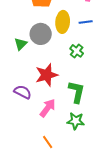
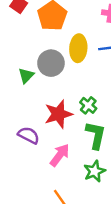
green cross: (77, 51) -> (88, 105), moved
green star: (76, 121) -> (94, 171), turned -30

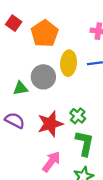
green triangle: (26, 76) -> (20, 88), turned 35
purple semicircle: (29, 135) -> (15, 120), moved

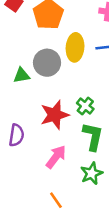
purple semicircle: (15, 120) -> (16, 135), moved, turned 72

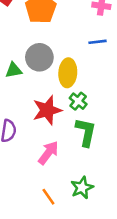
yellow ellipse: (75, 47) -> (68, 73), moved
green star: (92, 173) -> (82, 188), moved

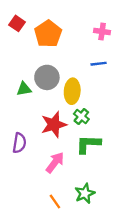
green L-shape: (86, 132) -> (88, 144), turned -100

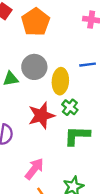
blue line: (99, 64) -> (88, 65), moved
pink arrow: (55, 162) -> (34, 169), moved

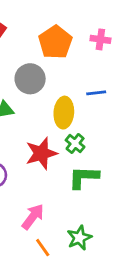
orange pentagon: (36, 22) -> (55, 42), moved
gray circle: (34, 67) -> (30, 79), moved

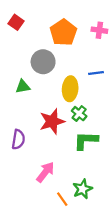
orange line: (43, 248) -> (62, 199), moved

